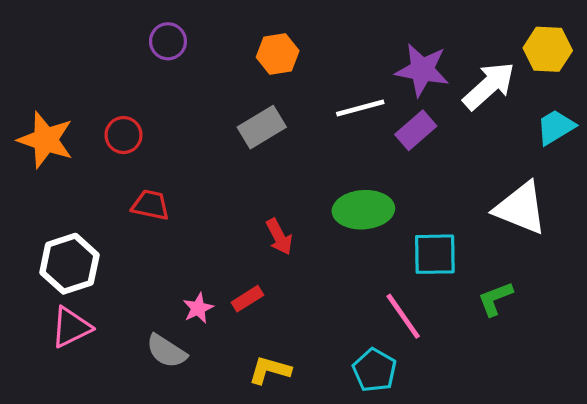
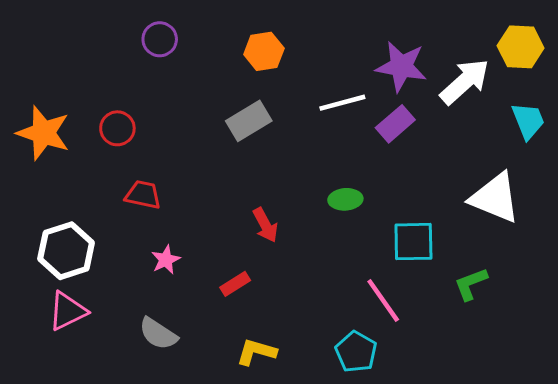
cyan trapezoid: (556, 127) -> (528, 121), turned 99
green ellipse: (363, 210) -> (345, 199), size x0.6
pink star: (198, 308) -> (166, 260), moved

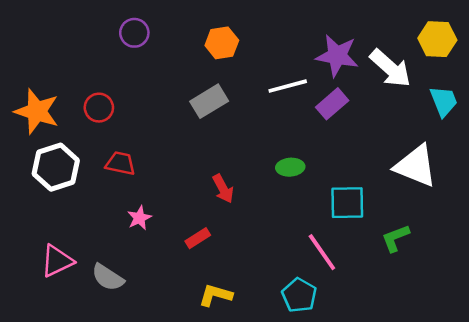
white arrow: (465, 82) -> (390, 68), turned 84
white hexagon: (66, 251) -> (56, 167), moved
gray semicircle: (158, 334) -> (108, 277), moved

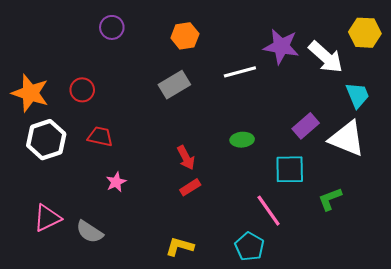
cyan trapezoid: (444, 101) -> (357, 95), moved
purple rectangle: (332, 104) -> (306, 126), moved
red rectangle: (198, 238) -> (190, 187), moved

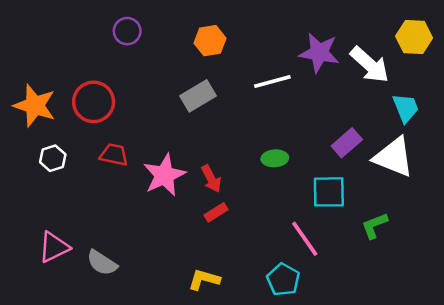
red circle: (82, 90) -> (94, 102), size x1.5
white hexagon: (46, 140) -> (53, 158), size x0.6
pink star: (116, 182) -> (164, 175), moved, size x1.8

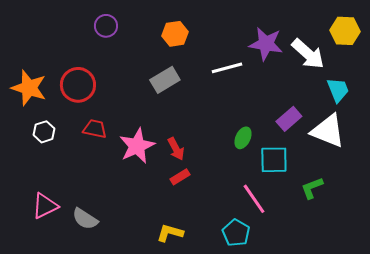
green ellipse: (275, 158) -> (243, 138), moved, turned -60

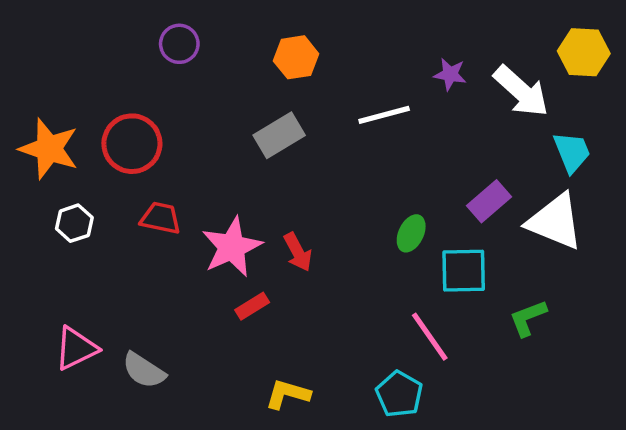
purple star: (266, 44) -> (450, 74), size x0.6
red rectangle: (180, 177) -> (252, 306), moved

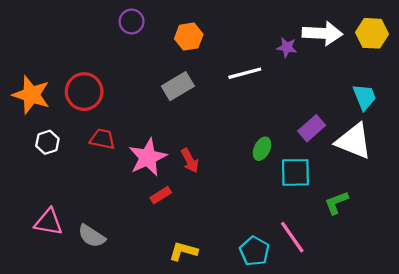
purple circle: (179, 44) -> (132, 21), moved
white arrow: (521, 91) -> (322, 33), moved, turned -39
pink line: (430, 337) -> (292, 237), moved
pink triangle: (76, 348) -> (49, 222), turned 36

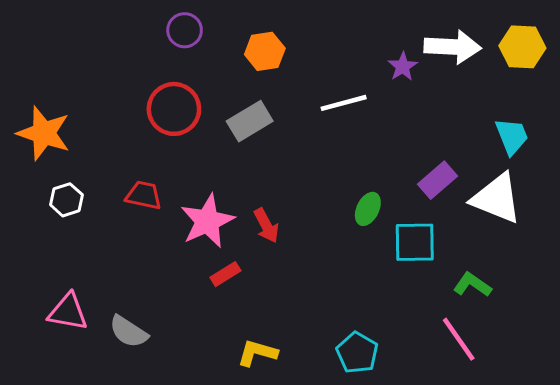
purple star: (287, 47) -> (403, 67), turned 30
red circle: (84, 92) -> (174, 109), moved
green L-shape: (336, 203) -> (472, 285), turned 56
pink line: (292, 237) -> (459, 339), moved

